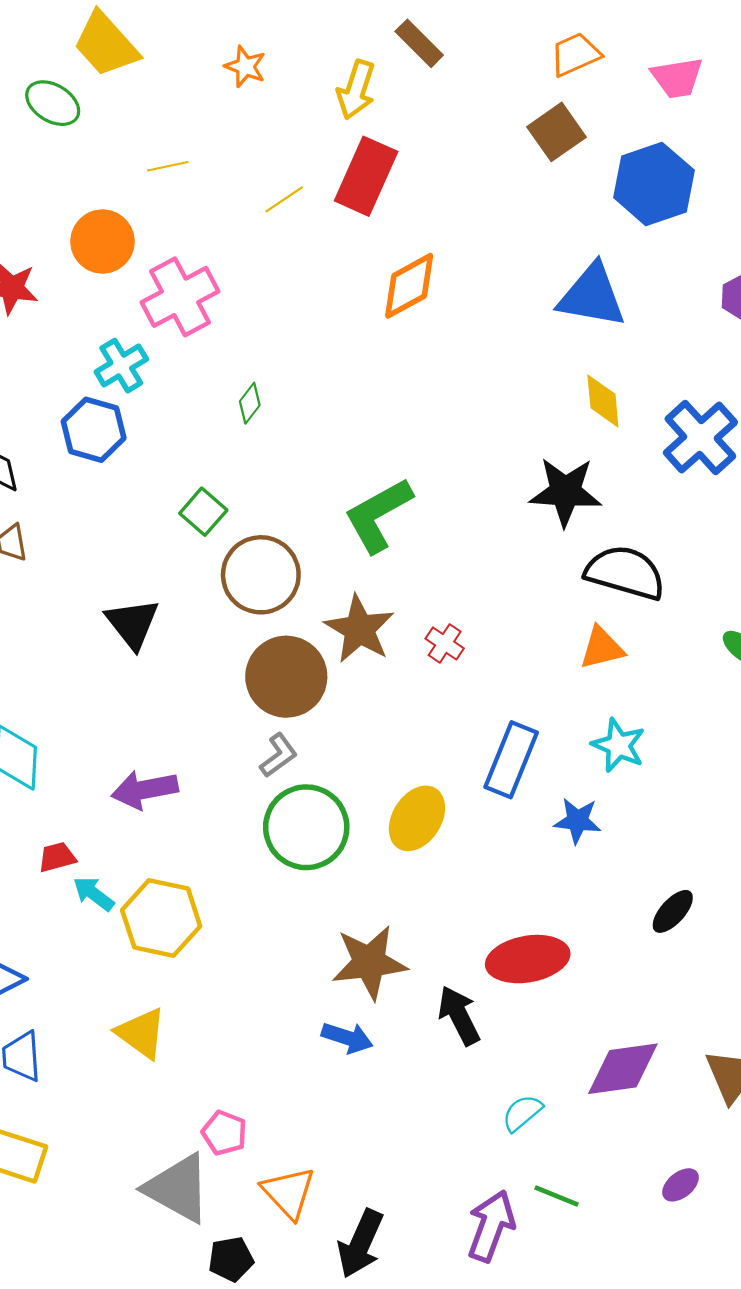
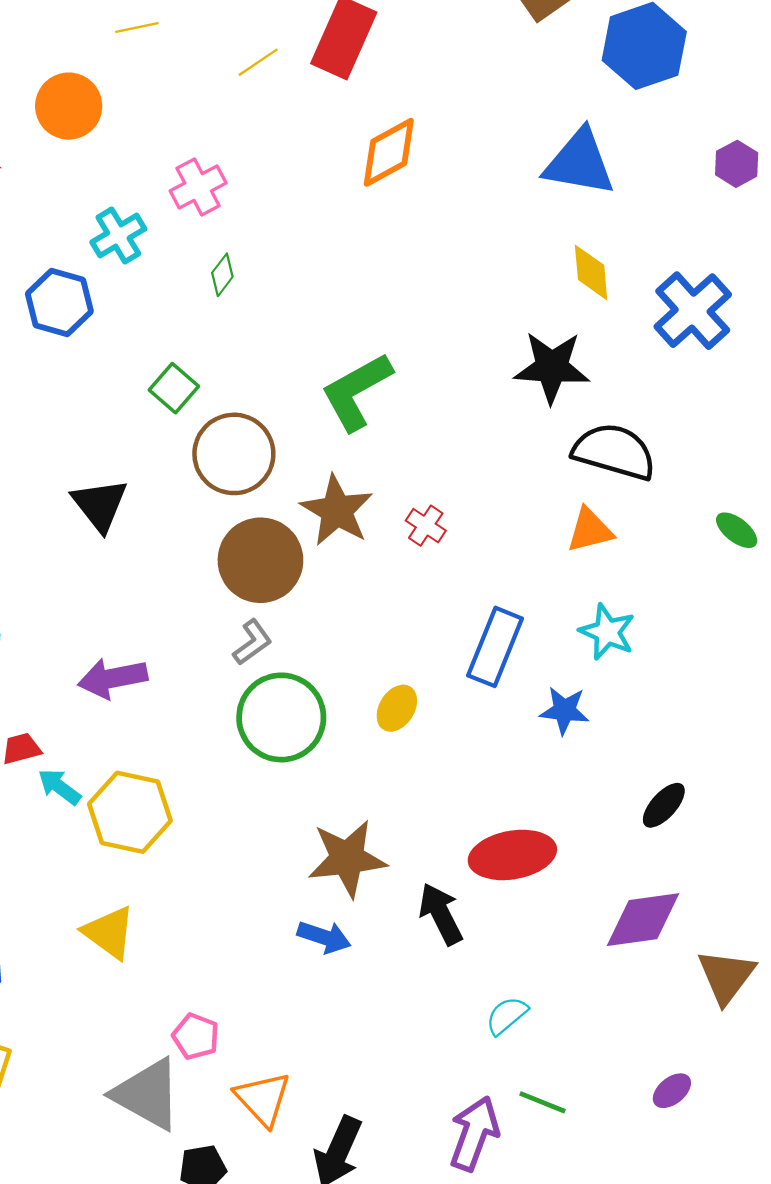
pink cross: (180, 297) -> (198, 187), moved, size x0.7
cyan cross: (121, 366) -> (118, 236), moved
yellow ellipse: (417, 818) -> (397, 708), size x0.7
purple diamond: (623, 1069) -> (643, 920), moved

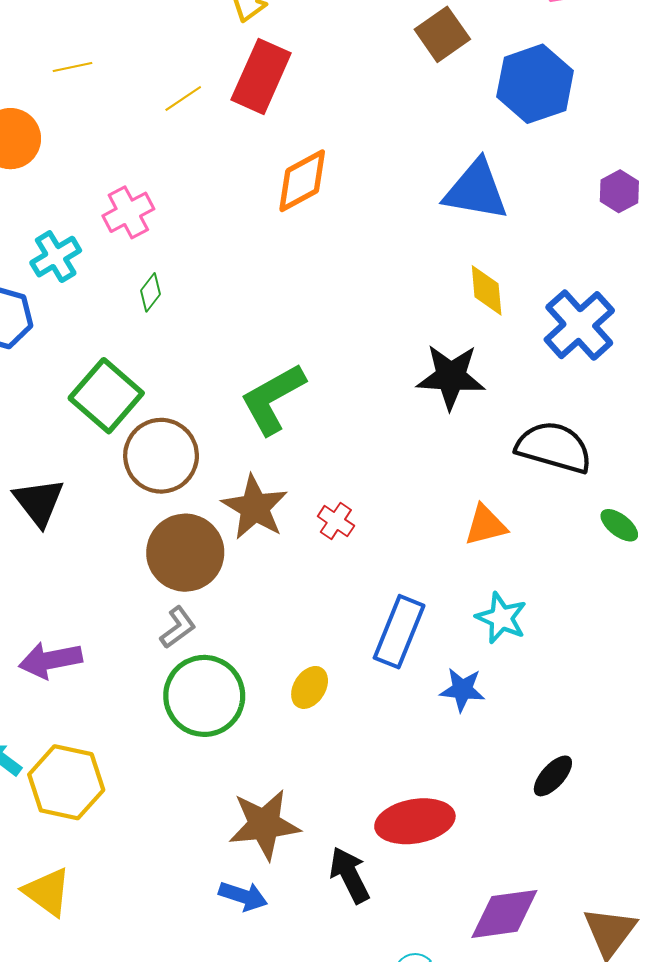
green square: (174, 388) -> (106, 396), size x1.6
black semicircle: (614, 452) -> (554, 447), moved
purple diamond: (643, 920) -> (504, 914), moved

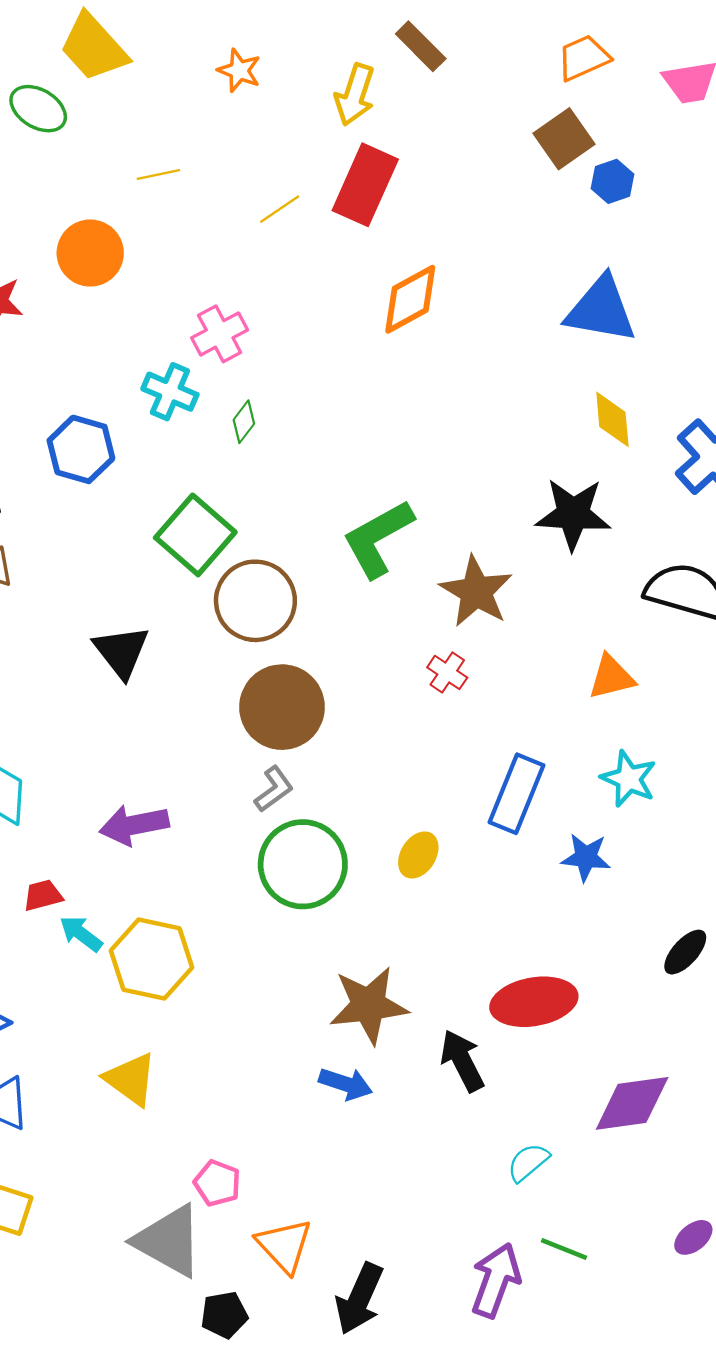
blue hexagon: (535, 84) -> (612, 181), moved, size x0.5
cyan cross: (56, 257) -> (170, 392), moved, turned -36
brown star: (255, 507) -> (476, 592), moved

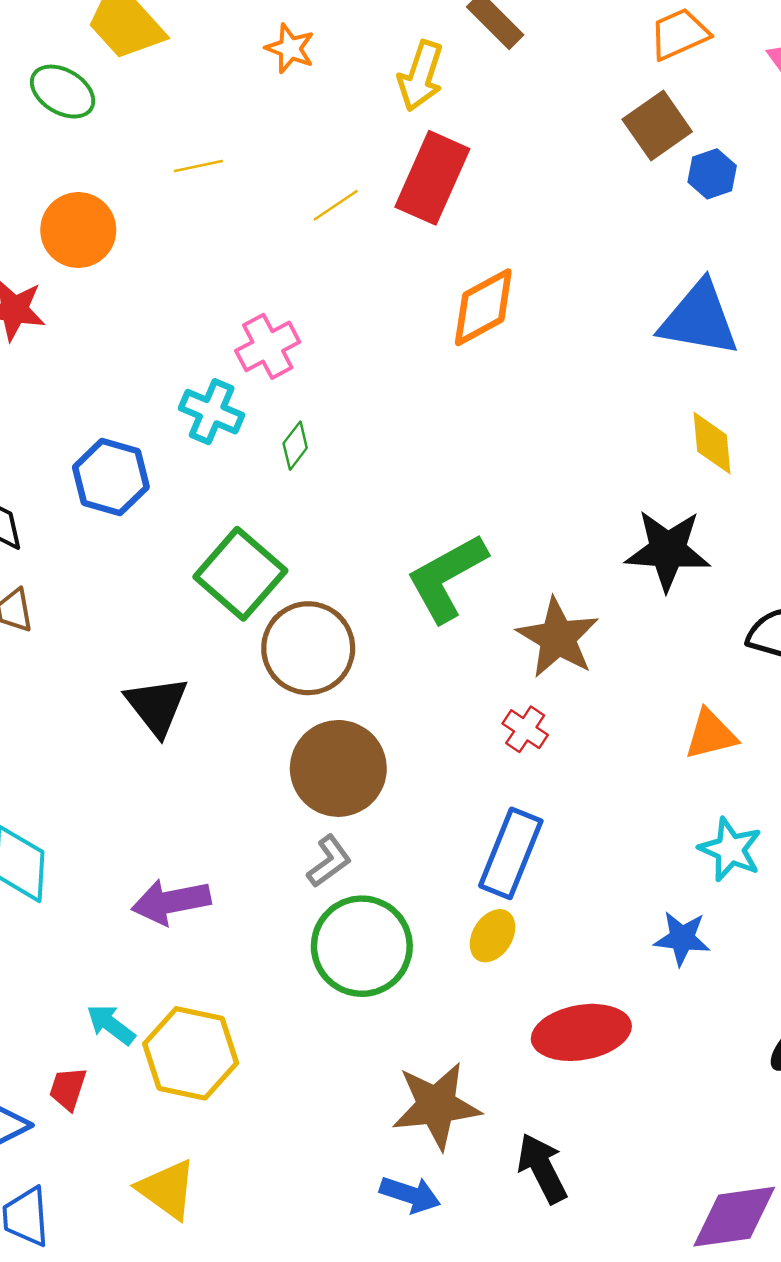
orange circle: (90, 253) -> (78, 230), moved
blue rectangle: (517, 794) -> (511, 853), moved
red trapezoid: (43, 895) -> (68, 1089), moved, turned -57
red ellipse: (534, 1002) -> (581, 1032), moved

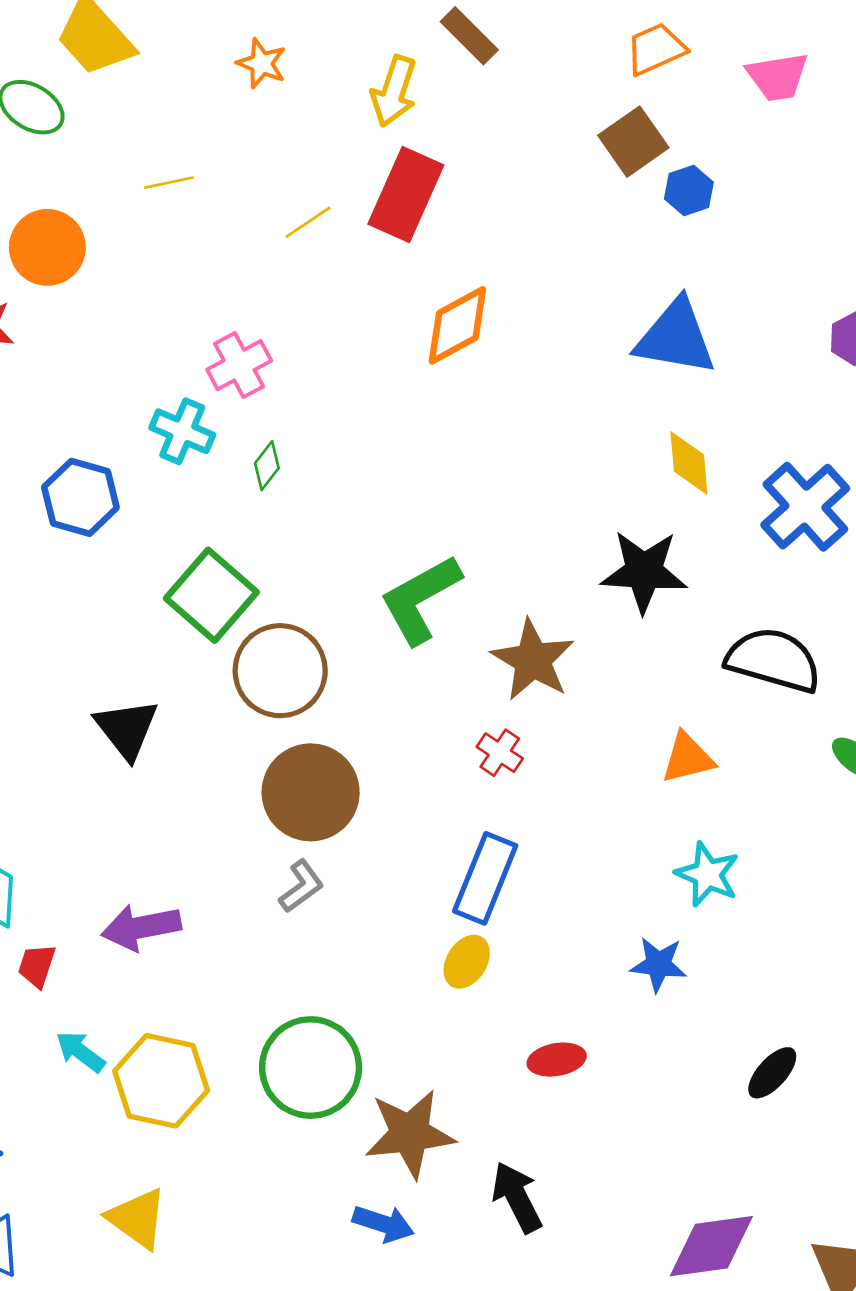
green circle: (362, 946) -> (311, 1068), moved
red ellipse: (581, 1032) -> (557, 1060), size x0.6
red trapezoid: (68, 1089) -> (37, 966), moved

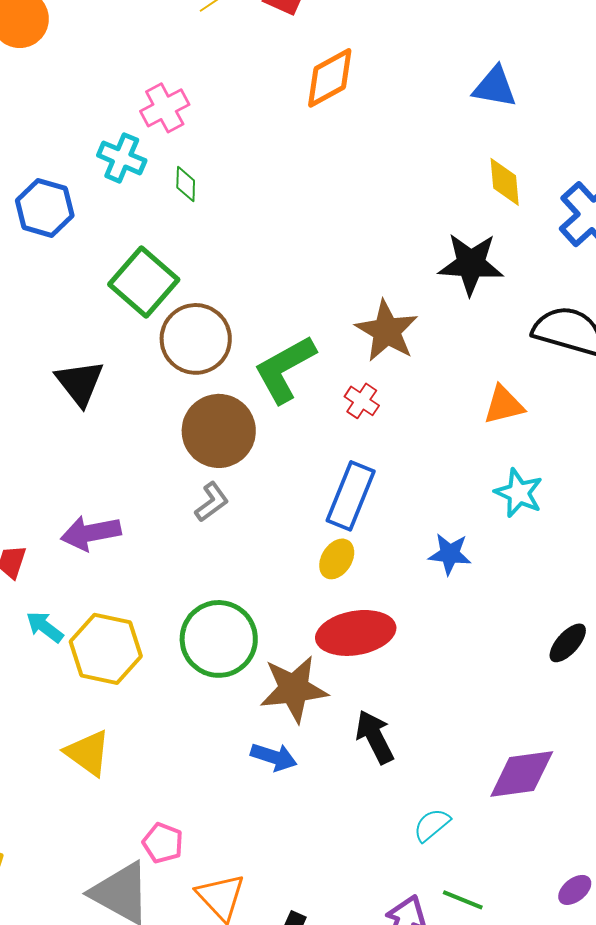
blue triangle: (676, 337) -> (495, 87), size x0.7
green diamond: (267, 466) -> (186, 184), turned -36
green L-shape: (420, 599) -> (285, 369), moved
blue star: (658, 964) -> (450, 554), moved
red ellipse: (557, 1060) -> (356, 633), moved, size x1.8

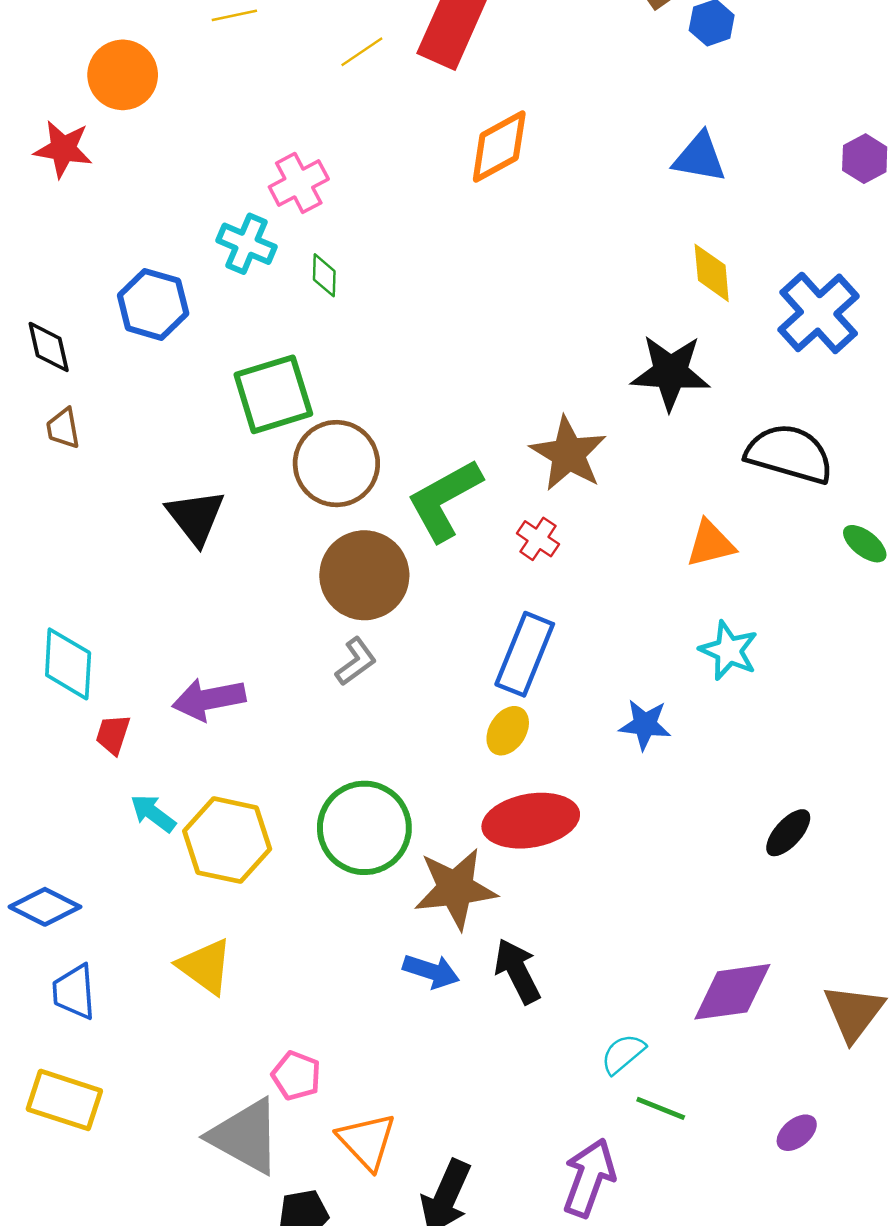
green square: (144, 282) -> (273, 394), turned 32
black arrow: (375, 737) -> (517, 971), moved
green line: (463, 900) -> (661, 1108), moved

